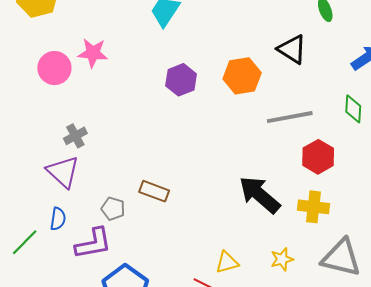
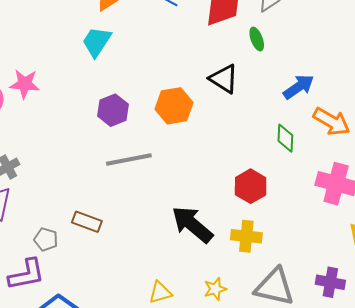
gray line: (290, 117) -> (129, 159), moved

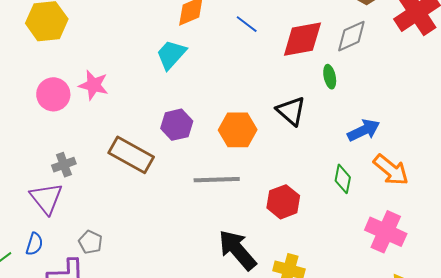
gray line: (129, 159) -> (217, 180), moved
red hexagon: (251, 186) -> (283, 202), moved
brown rectangle: (87, 222) -> (131, 155), moved, size x1.5

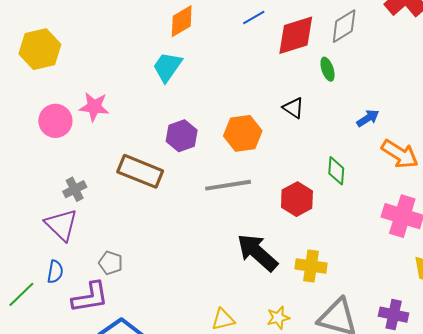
blue line: (247, 24) -> (254, 18), moved, turned -60
black triangle: (291, 111) -> (293, 108), size x0.7
blue arrow: (364, 130) -> (368, 118), size x0.7
green diamond: (343, 179) -> (336, 171), moved

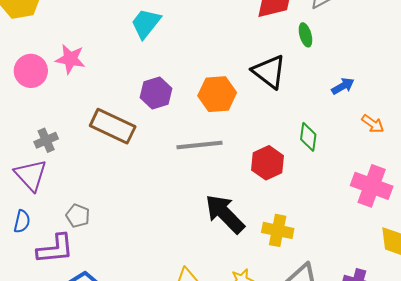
black triangle: (293, 108) -> (269, 72), size x1.6
orange arrow: (400, 154) -> (373, 124), size x0.6

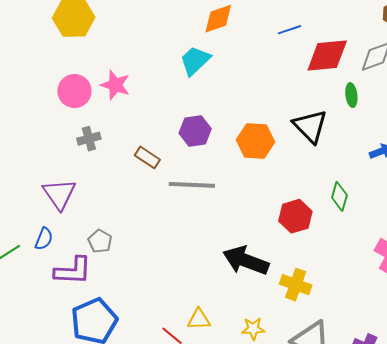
brown rectangle: (113, 126) -> (147, 157), size x0.6
gray cross: (46, 140) -> (89, 139), moved
gray line: (200, 145) -> (192, 185), moved
black arrow: (225, 214) -> (246, 261), turned -33

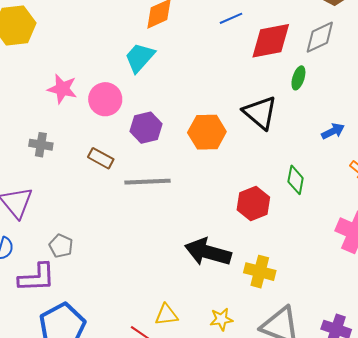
pink circle: (74, 91) -> (105, 99), moved
green ellipse: (351, 95) -> (298, 78), turned 30
gray cross: (89, 139) -> (41, 145), turned 30

